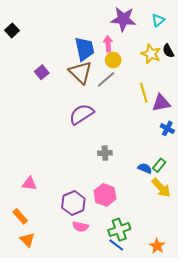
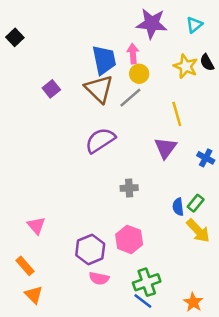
purple triangle: (161, 103) -> (166, 148), moved, turned -42
blue semicircle: (145, 168) -> (178, 207), turned -120
pink triangle: (29, 184) -> (36, 226), turned 42

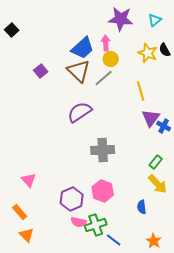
blue trapezoid: (104, 60) -> (83, 48), turned 60
purple triangle: (166, 148) -> (151, 118), moved
gray cross: (129, 188) -> (103, 150), size x1.6
blue semicircle: (178, 207) -> (142, 207), moved
green cross: (147, 282) -> (96, 225), moved

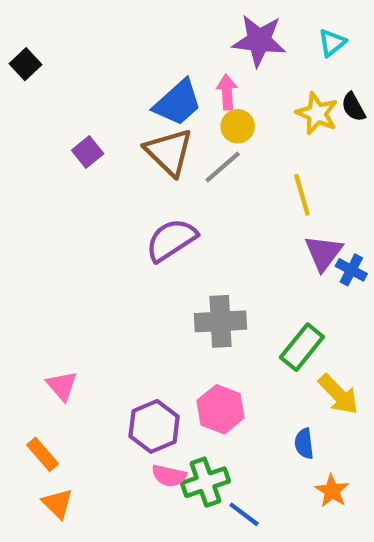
green rectangle: (156, 162) -> (302, 347), moved, size x1.5
orange star: (154, 241) -> (332, 491), moved

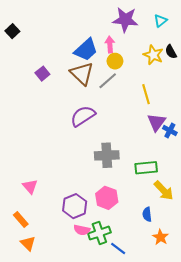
green rectangle: (302, 347) -> (146, 168), turned 45

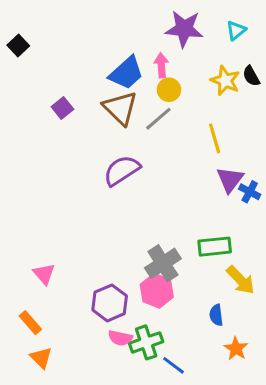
gray cross: (107, 155) -> (163, 263), moved, turned -30

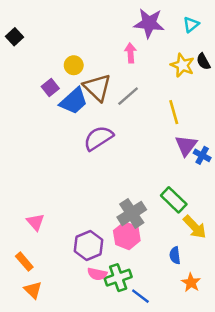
blue trapezoid: (126, 73) -> (74, 101), moved
yellow circle: (169, 90) -> (74, 65), moved
green rectangle: (215, 247) -> (174, 200), turned 50

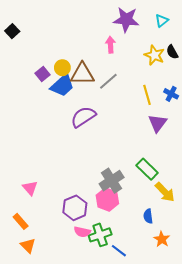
yellow circle: (74, 65) -> (62, 68), moved
brown triangle: (97, 87) -> (82, 74), turned -45
blue cross: (202, 155) -> (171, 94), moved

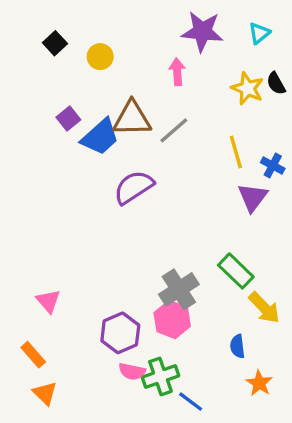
black square: (12, 31) -> (55, 43), moved
yellow circle: (62, 68) -> (100, 57), moved
blue cross: (171, 94) -> (273, 165), moved

